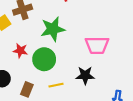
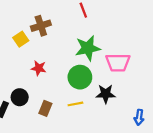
green star: (53, 29) -> (88, 48), moved
green circle: (44, 59) -> (80, 77), moved

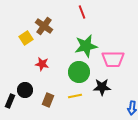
brown cross: (41, 26) -> (44, 26), turned -36

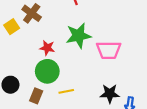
red star: (42, 64) -> (47, 48), moved
green circle: (79, 72) -> (47, 71), moved
black star: (102, 87) -> (110, 94), moved

